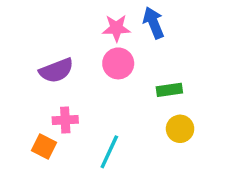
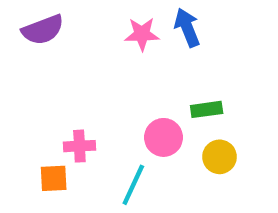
pink circle: (118, 63) -> (163, 137), moved
purple semicircle: (56, 70) -> (43, 30), moved
orange square: (44, 146) -> (54, 178), turned -30

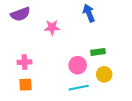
pink star: (142, 34) -> (52, 27), moved
pink cross: (79, 146) -> (25, 62), moved
cyan line: (133, 185) -> (79, 88), moved, turned 54

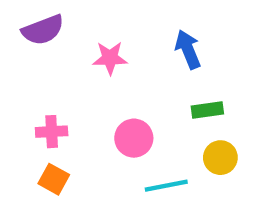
blue arrow: (89, 13) -> (188, 49), moved
pink circle: (78, 65) -> (134, 138), moved
orange square: (26, 85) -> (54, 179), turned 32

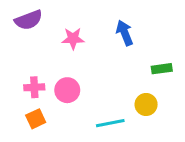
green rectangle: (207, 110) -> (162, 69), moved
pink circle: (134, 138) -> (67, 90), moved
orange square: (54, 179) -> (36, 119), turned 36

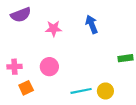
green rectangle: (162, 69) -> (126, 58), moved
pink cross: (34, 87) -> (14, 67), moved
yellow circle: (146, 104) -> (105, 91), moved

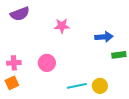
blue arrow: (92, 24) -> (104, 37), moved, turned 108
pink star: (54, 29) -> (62, 26), moved
orange square: (26, 88) -> (12, 83), moved

